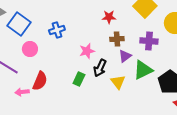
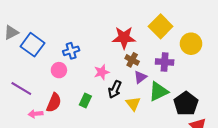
red star: (109, 17) -> (124, 38), size x1.6
brown cross: (117, 39) -> (132, 60), turned 32
pink circle: (30, 49) -> (59, 70), moved
green rectangle: (79, 79) -> (85, 101), moved

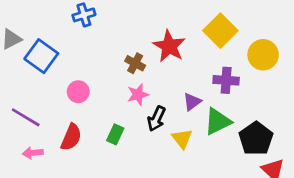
red star: (124, 38) -> (169, 46), turned 30
blue cross: (71, 51) -> (84, 15), moved
brown cross: (132, 60) -> (135, 63), moved
pink arrow: (36, 114) -> (33, 153), moved

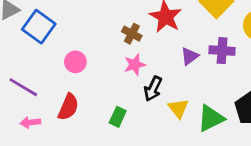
purple triangle: (192, 102) -> (190, 56), moved
green triangle: (218, 122) -> (211, 118), moved
green rectangle: (115, 134) -> (118, 117), moved

